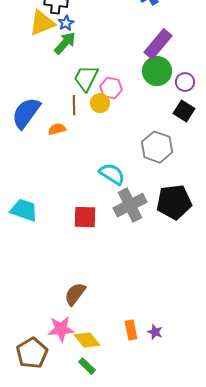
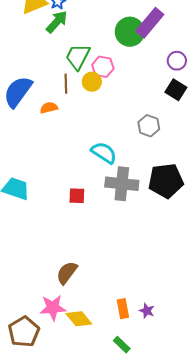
green circle: (157, 71) -> (130, 32), moved
gray hexagon: (157, 147) -> (149, 126), size x0.7
gray cross: (130, 205) -> (122, 184), turned 32
red square: (85, 217) -> (77, 196), size x0.7
green rectangle: (87, 366) -> (122, 345), moved

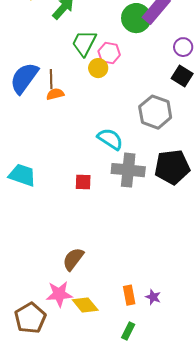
brown line: (66, 84) -> (51, 79), moved
gray hexagon: (149, 126) -> (155, 112), size x1.5
green rectangle: (122, 345) -> (128, 331), turned 72

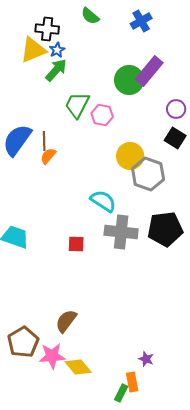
yellow circle: (98, 68) -> (130, 156), moved, size x1.4
orange semicircle: (55, 94) -> (48, 156), turned -36
orange rectangle: (129, 295) -> (132, 382), moved
brown pentagon: (30, 318) -> (23, 342), moved

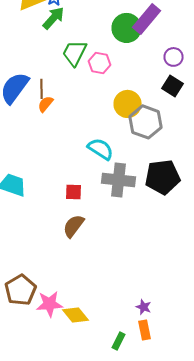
brown semicircle: (66, 321) -> (74, 226), moved
orange rectangle: (132, 382) -> (144, 330), moved

